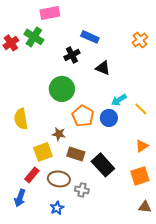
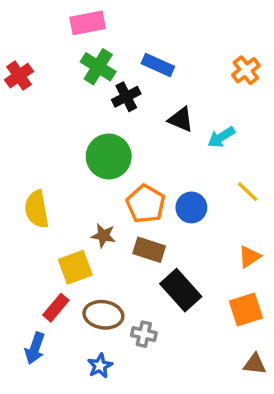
green cross: (34, 37) -> (98, 67), moved
cyan arrow: (119, 100) -> (221, 137), moved
brown rectangle: (76, 154) -> (149, 250), moved

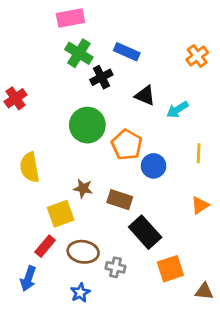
red cross: (19, 76) -> (15, 98), moved
yellow line: (248, 192) -> (199, 153), turned 48
orange pentagon: (146, 204) -> (127, 145), moved
orange square: (246, 309) -> (170, 269), moved

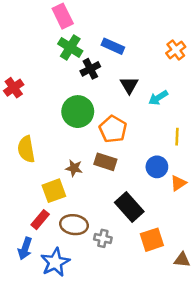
pink rectangle: (70, 18) -> (63, 16), turned 75
black triangle: (145, 95) -> (129, 85), turned 36
blue circle: (154, 166) -> (157, 167), moved
brown rectangle: (120, 200) -> (105, 162), moved
blue star: (80, 293) -> (55, 262), moved, size x1.6

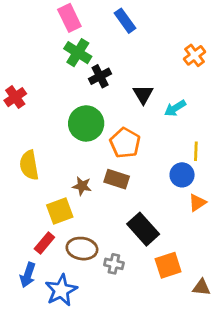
blue rectangle: (113, 46) -> (125, 21), moved, turned 30
blue circle: (157, 167) -> (182, 175), moved

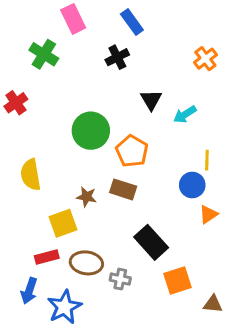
green cross: (78, 53) -> (44, 54), moved
black cross: (100, 76) -> (117, 57), moved
red rectangle: (44, 243) -> (47, 257), turned 35

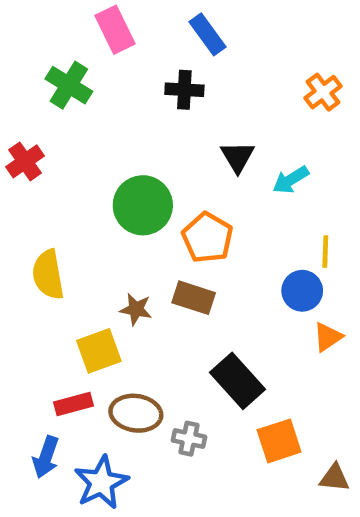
black cross: (117, 57) -> (184, 90), turned 30

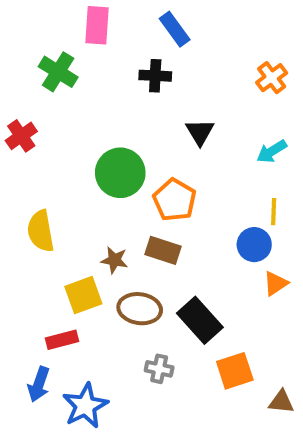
pink rectangle: (115, 30) -> (97, 25), turned 30
cyan arrow: (291, 180) -> (272, 151), moved
brown ellipse: (136, 413) -> (140, 309), moved

